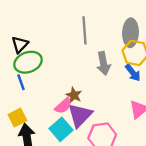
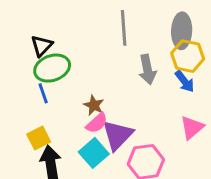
brown star: (74, 95) -> (94, 105), moved

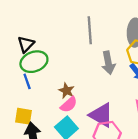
purple triangle: (118, 135) -> (101, 115), moved, turned -44
yellow square: (39, 138) -> (24, 116), turned 36

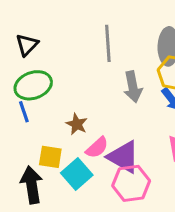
black triangle: (26, 44) -> (27, 45), moved
pink semicircle: (69, 105) -> (97, 148), moved
yellow square: (24, 116) -> (50, 157), moved

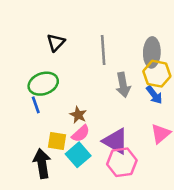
black triangle: (27, 45) -> (56, 42), moved
pink semicircle: (97, 148) -> (81, 134), moved

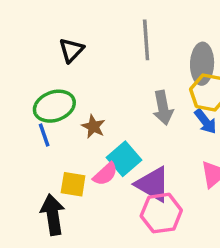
gray line: (103, 50) -> (146, 40), moved
brown star: (78, 115) -> (93, 127), moved
cyan square: (78, 155) -> (124, 159), moved

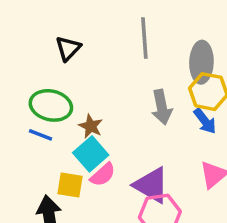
green ellipse: (54, 106) -> (51, 105), turned 33
blue line: (44, 135) -> (40, 135), turned -50
cyan square: (124, 159) -> (91, 154), moved

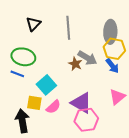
gray line: (144, 38) -> (68, 28), moved
gray arrow: (162, 107) -> (87, 58), turned -48
brown star: (91, 126) -> (75, 64), moved
pink semicircle: (103, 175) -> (53, 107), moved

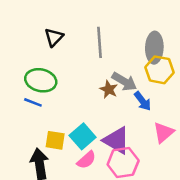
blue arrow: (112, 66) -> (143, 101), moved
cyan square: (46, 85) -> (83, 136), moved
pink semicircle: (53, 107) -> (86, 160), moved

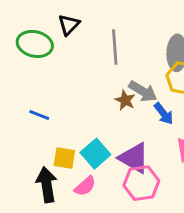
black triangle: (54, 37) -> (69, 25), moved
green ellipse: (41, 80) -> (35, 44), moved
pink semicircle: (86, 160) -> (85, 186), moved

